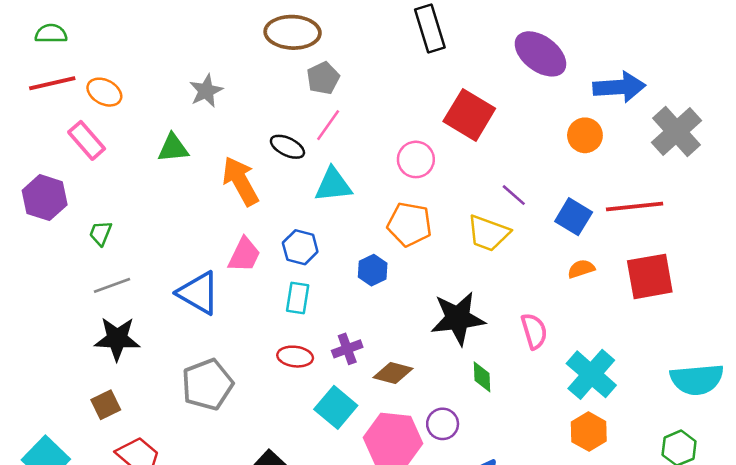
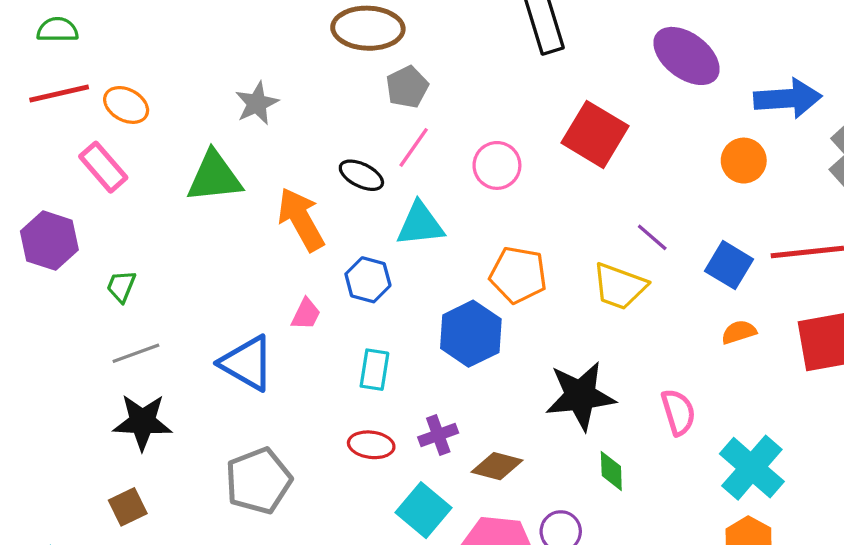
green triangle: (173, 148) -> (214, 177), size x1.4
pink circle: (416, 159) -> (497, 165), moved
blue hexagon: (300, 247) -> (368, 280), moved
pink trapezoid: (244, 255) -> (306, 314), size x0.7
blue hexagon: (373, 270) -> (471, 334), size x1.6

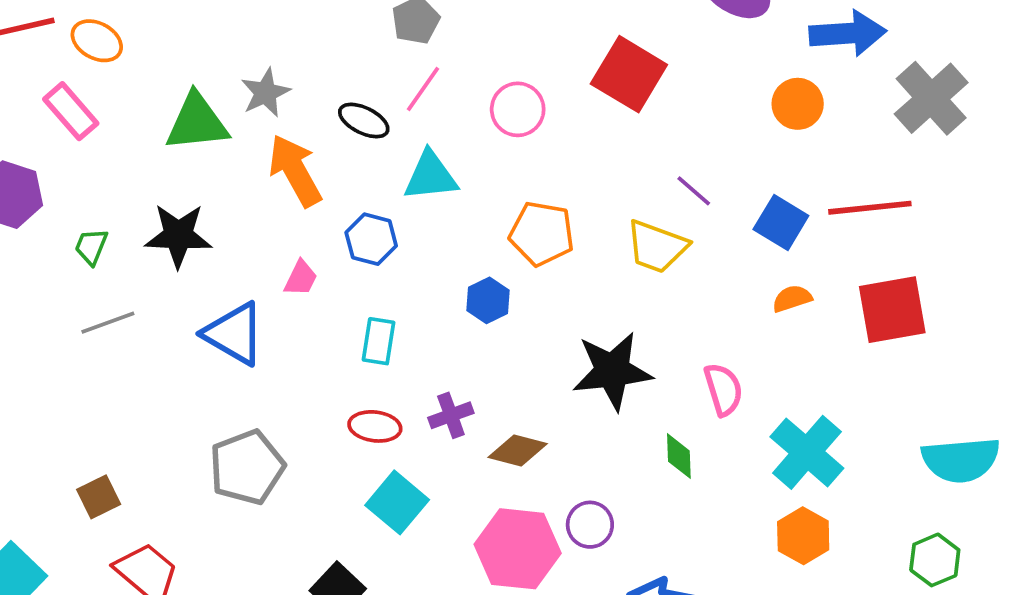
gray star: (257, 103) -> (265, 93), moved
blue hexagon: (471, 334) -> (488, 300), size x0.6
black star: (142, 422) -> (178, 235), moved
green diamond: (611, 471) -> (679, 456), moved
cyan square: (423, 510) -> (397, 502), moved

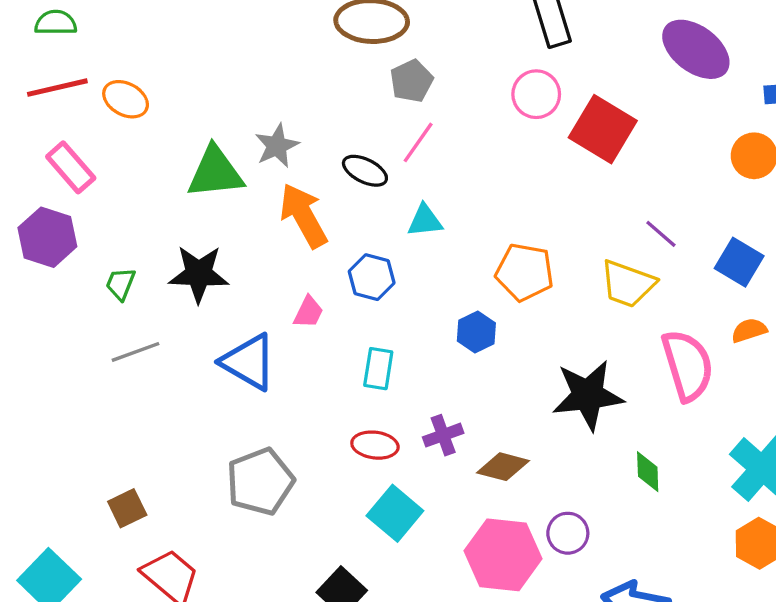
pink circle: (518, 109) -> (536, 94), moved
pink rectangle: (71, 111) -> (71, 167), moved
cyan triangle: (431, 176) -> (425, 221), size x0.7
pink semicircle: (723, 389) -> (688, 365), moved, size x1.5

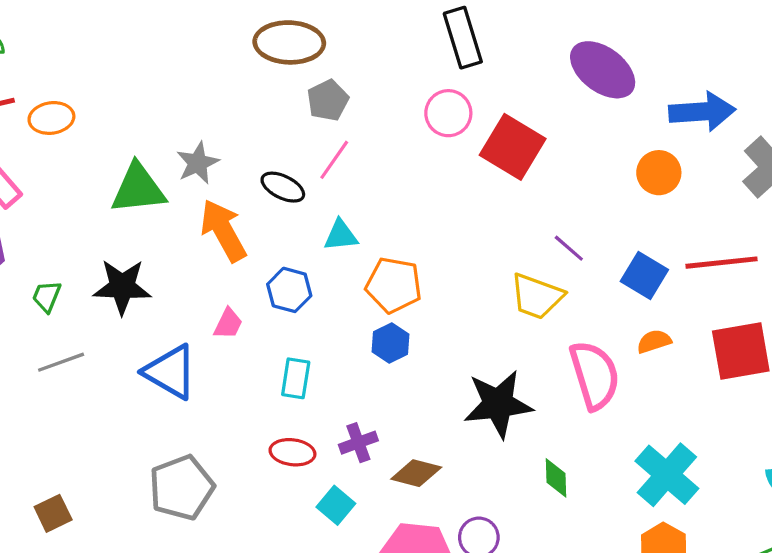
orange ellipse: (126, 99) -> (51, 118), turned -36
orange pentagon: (525, 272) -> (394, 285), moved
cyan square: (395, 513) -> (336, 505), moved, size x0.7

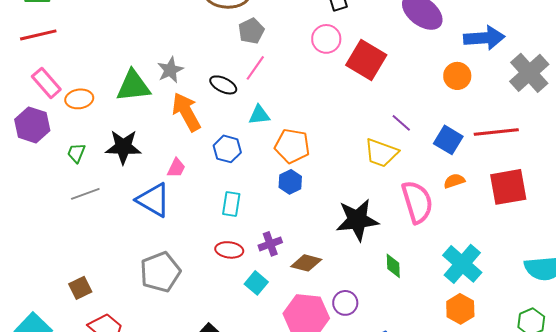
orange ellipse: (51, 118) -> (79, 99), moved
pink trapezoid: (228, 324) -> (176, 168), moved

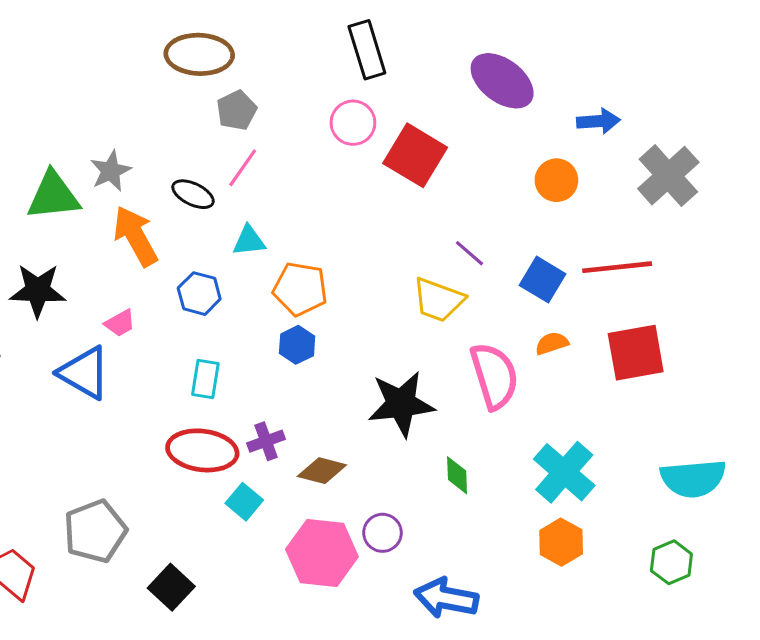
blue arrow: (484, 38) -> (598, 121), size x0.7
pink trapezoid: (176, 168) -> (120, 323), turned 35
red ellipse: (229, 250) -> (202, 450), size x1.6
gray pentagon: (160, 272) -> (95, 531), moved

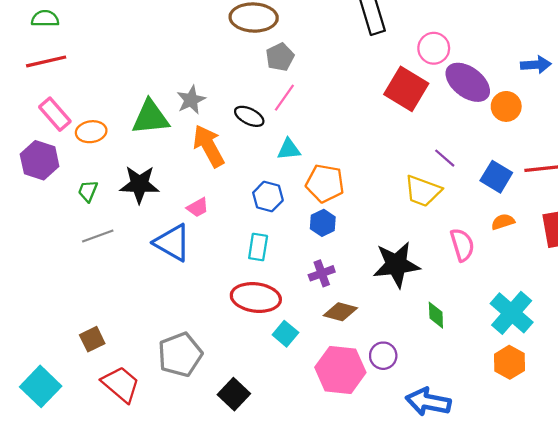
purple ellipse: (502, 81) -> (468, 82), moved
pink circle: (353, 123) -> (434, 48), moved
blue hexagon: (199, 294) -> (268, 196), moved
pink semicircle: (494, 376) -> (462, 245), size x0.7
purple cross: (266, 441) -> (322, 273), moved

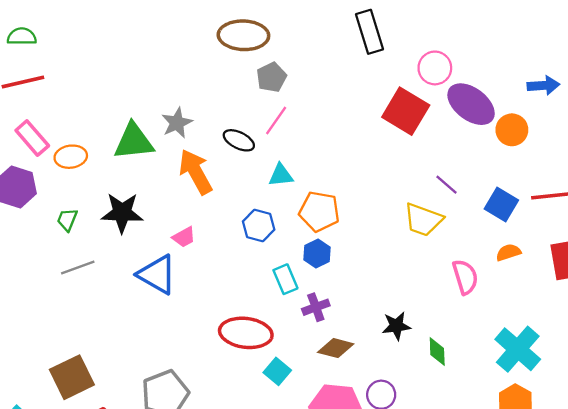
cyan rectangle: (258, 247) -> (285, 279), moved, turned -32
black star: (396, 265) -> (396, 326), moved, size x0.6
brown square: (92, 339) -> (72, 377), size x1.6

